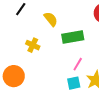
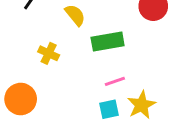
pink line: (78, 64) -> (115, 81), turned 40

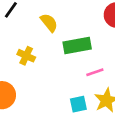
pink line: (115, 81) -> (95, 72), moved

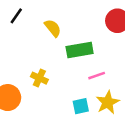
yellow cross: (26, 56) -> (39, 78), moved

